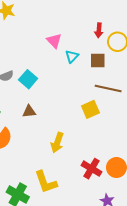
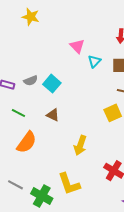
brown triangle: (29, 111) -> (53, 115), turned 32

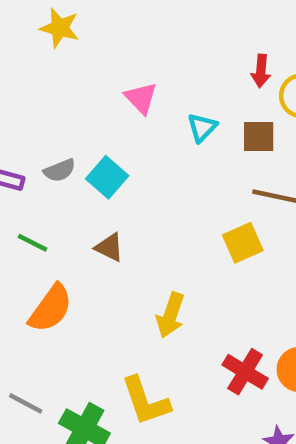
pink triangle: (77, 46) -> (141, 98), moved

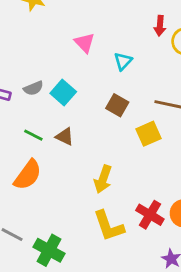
brown square: (259, 136) -> (117, 105), moved, turned 30
green line: (32, 243) -> (33, 135), moved
yellow L-shape: (146, 401) -> (109, 226), moved

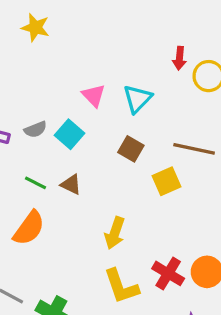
pink triangle: (85, 43) -> (94, 95), moved
cyan triangle: (123, 61) -> (137, 99), size x1.4

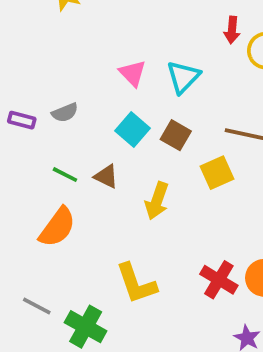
cyan square: (69, 134) -> (132, 130), moved
yellow arrow: (115, 233) -> (157, 201), moved
yellow L-shape: (121, 286) -> (136, 283), moved

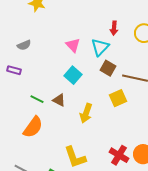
red arrow: (232, 30) -> (114, 28), moved
gray semicircle: (65, 113) -> (24, 45), moved
brown square: (176, 135) -> (108, 68), moved

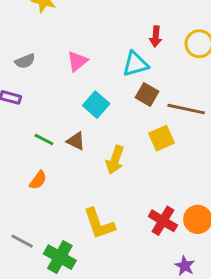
pink triangle: (73, 45) -> (77, 61), moved, turned 35
cyan triangle: (100, 47) -> (135, 64), turned 30
orange semicircle: (33, 127) -> (38, 180), size x0.6

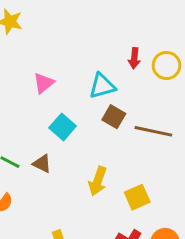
red arrow: (156, 36) -> (134, 58), moved
yellow square: (161, 138) -> (137, 197), moved
yellow arrow: (115, 160) -> (98, 181), moved

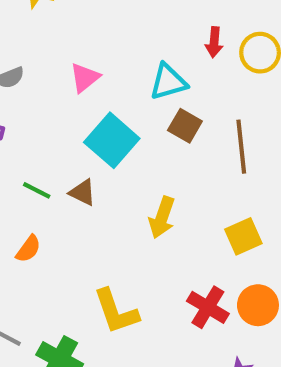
cyan square: (63, 127) -> (112, 140), size x1.4
brown line: (153, 131) -> (241, 147), turned 72
yellow square: (137, 197) -> (243, 236), moved

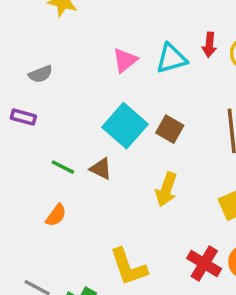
pink triangle: (85, 78) -> (125, 60), moved
cyan triangle: (168, 82) -> (171, 58), moved
brown square: (185, 126) -> (170, 129), moved

